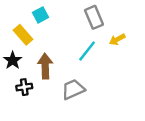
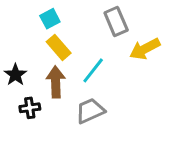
yellow rectangle: (23, 35) -> (59, 47), moved
yellow arrow: (117, 39) -> (145, 49), size x1.5
cyan line: (87, 51) -> (93, 70), moved

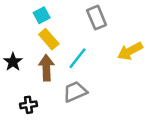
yellow arrow: (145, 49) -> (130, 51), moved
black cross: (30, 108) -> (28, 105), moved

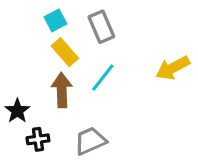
gray rectangle: (97, 18) -> (101, 27), moved
black star: (13, 62) -> (17, 111), moved
gray trapezoid: (75, 92) -> (90, 141), moved

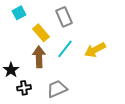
cyan square: (55, 20) -> (19, 13), moved
yellow arrow: (173, 68) -> (95, 50), moved

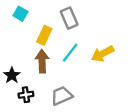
cyan square: (19, 13) -> (21, 14), turned -32
yellow rectangle: (41, 33) -> (44, 35), turned 66

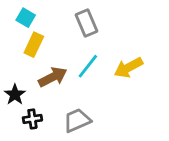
yellow rectangle: (44, 35) -> (34, 45), moved
brown arrow: (42, 61) -> (53, 77), turned 65

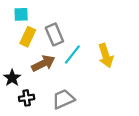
cyan square: (26, 18) -> (21, 14), turned -32
gray rectangle: (87, 23) -> (54, 34), moved
yellow arrow: (128, 68) -> (106, 56), turned -80

